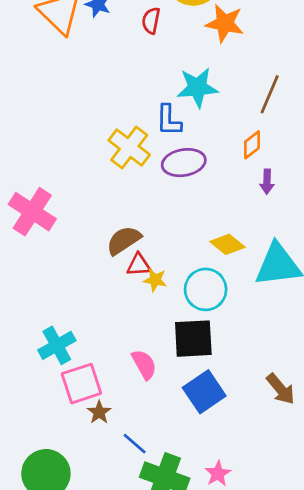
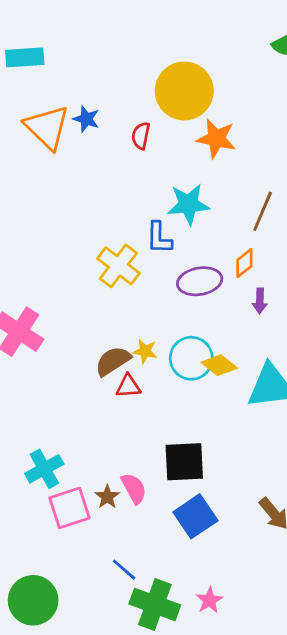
purple ellipse: (184, 163) -> (200, 281), moved
yellow star: (155, 280) -> (145, 351), moved
cyan circle: (206, 289) -> (191, 358), moved
brown star: (99, 412) -> (107, 497), moved

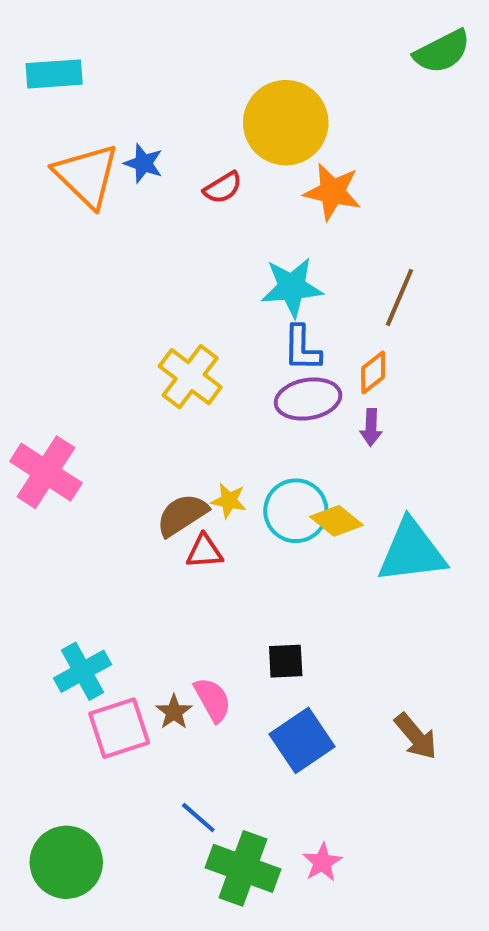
red semicircle: (141, 136) -> (223, 188), turned -132
blue L-shape: (159, 238) -> (302, 348), moved
purple arrow: (260, 301) -> (371, 427), moved
black square: (184, 462) -> (286, 661), size x0.6

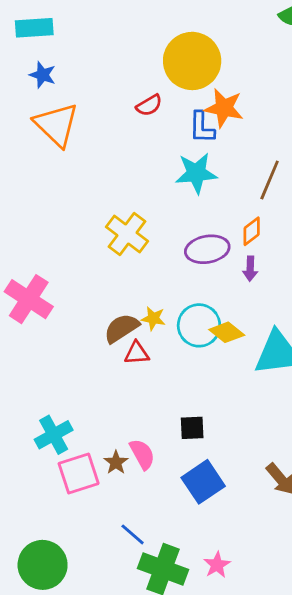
blue star: (143, 163) -> (43, 75), moved
orange triangle: (87, 175) -> (56, 125), moved
blue L-shape: (302, 348) -> (202, 127), moved

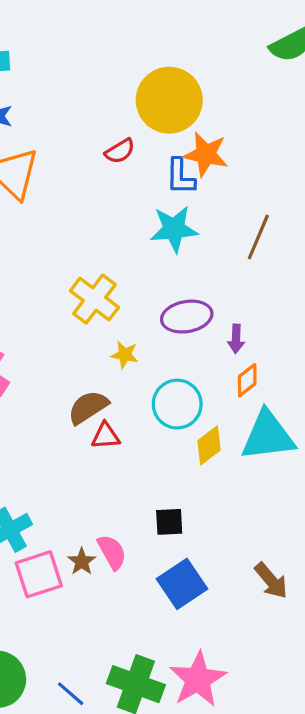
orange diamond: (252, 231) -> (247, 380), moved
yellow star: (153, 318) -> (125, 355), moved
yellow diamond: (227, 332) -> (209, 445), moved, turned -76
blue line: (133, 534) -> (71, 694), moved
pink star: (217, 565) -> (198, 679), size x1.8

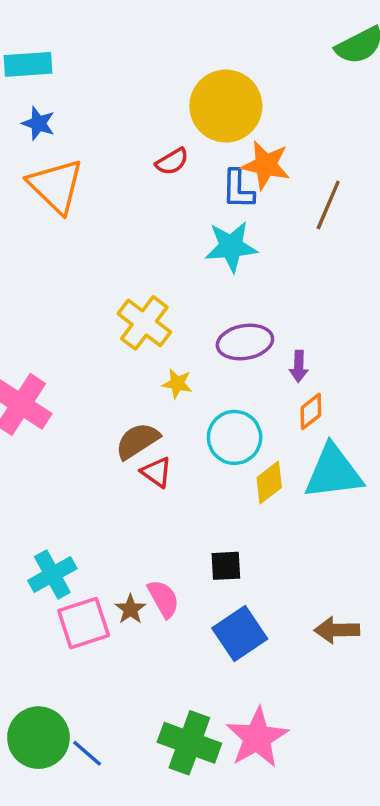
brown line: (258, 237) -> (328, 205), moved
red triangle: (106, 436) -> (156, 472), turned 40
brown arrow: (271, 581) -> (337, 630), turned 129
blue line: (71, 694) -> (87, 753), moved

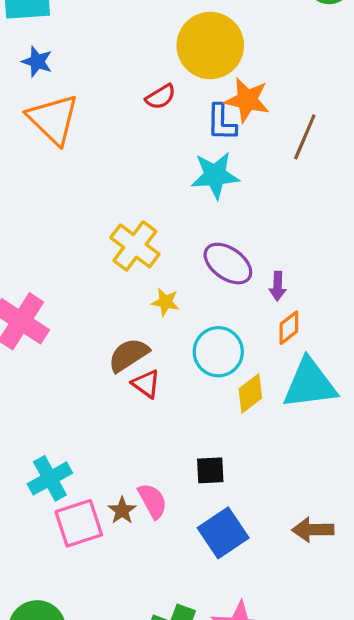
purple ellipse: (245, 342) -> (228, 264), turned 45

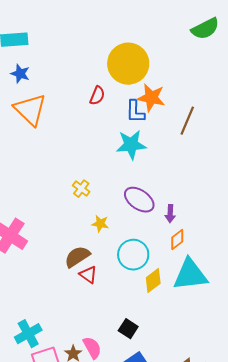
red semicircle: (161, 97) -> (97, 96), turned -36
yellow cross: (135, 246) -> (81, 189), size x0.6
black square: (210, 470) -> (128, 329), turned 36

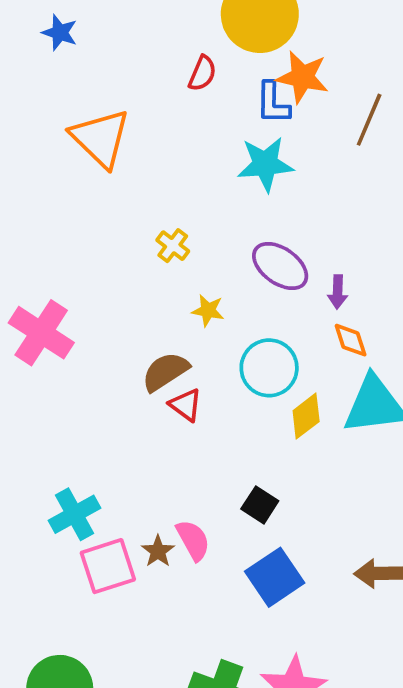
orange triangle: (30, 110) -> (100, 138), moved
orange diamond: (177, 240) -> (351, 340), turned -70

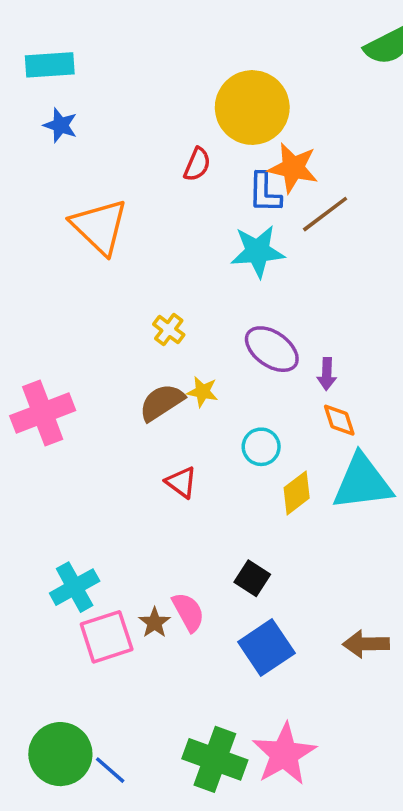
brown line: (369, 120) -> (325, 214), moved, turned 30
pink cross: (41, 333) -> (43, 413), turned 36
cyan circle: (269, 368) -> (261, 447), size x0.7
brown semicircle: (165, 372) -> (162, 402), moved

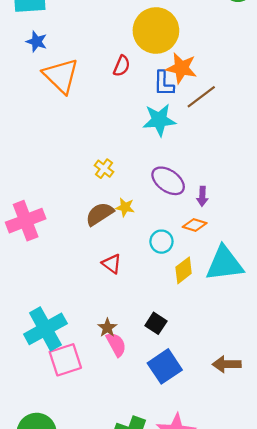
orange triangle: (99, 227) -> (61, 76), moved
orange diamond: (339, 420) -> (195, 225), moved, turned -55
cyan cross: (75, 587) -> (45, 329), size x1.4
brown star: (155, 623) -> (107, 328), moved

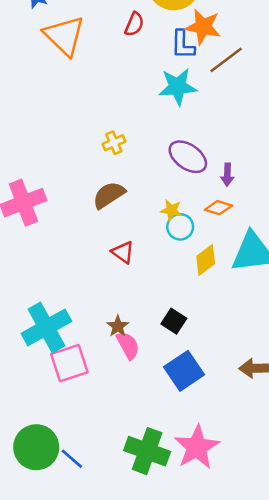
yellow cross: (104, 169) -> (114, 143), turned 30
yellow star: (125, 207) -> (171, 210), moved

